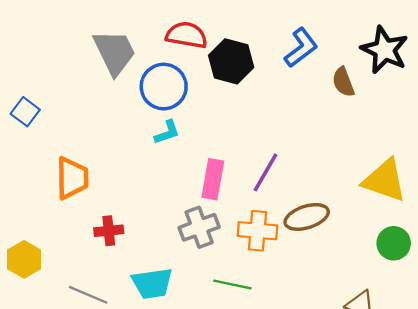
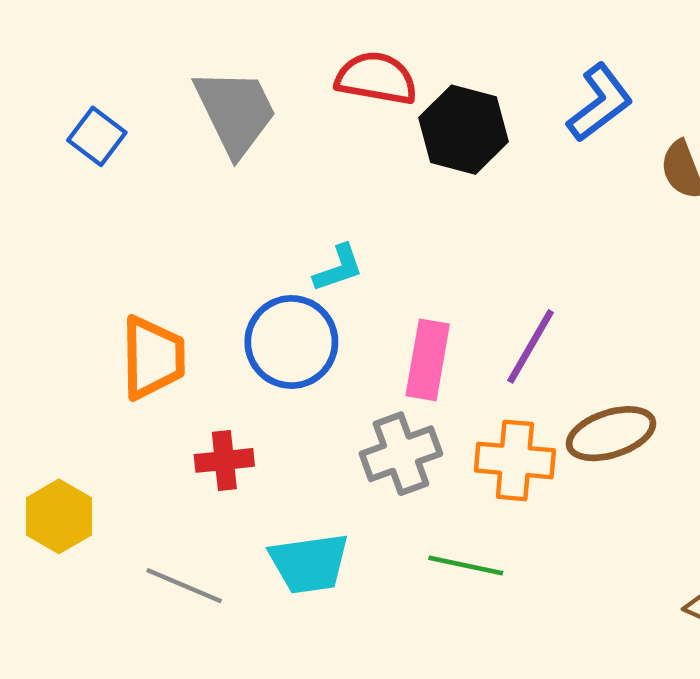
blue circle: (164, 87) -> (291, 342), moved
blue square: (25, 112) -> (97, 136), moved

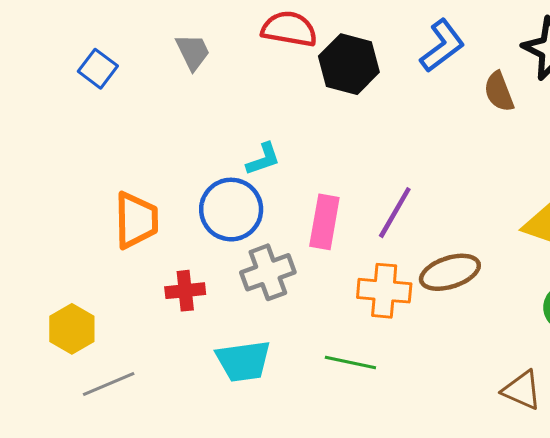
gray trapezoid: (236, 112) -> (193, 52), size x0.6
gray cross: (401, 454) -> (268, 272), moved
gray line: (184, 586) -> (109, 384), moved, turned -46

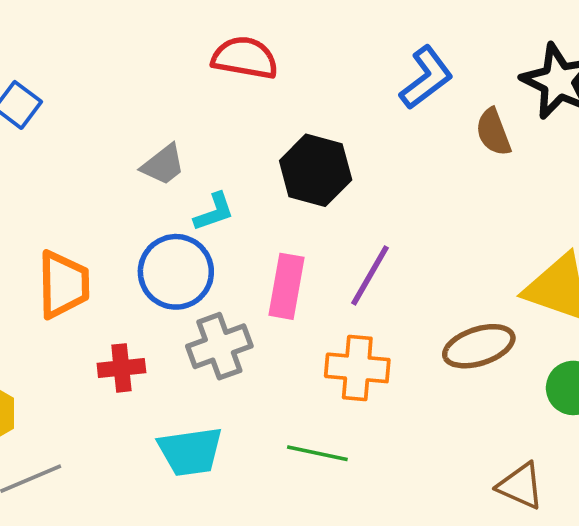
gray trapezoid: (193, 52) -> (163, 165), moved, turned 78
black hexagon: (349, 64) -> (316, 170), moved
brown ellipse: (450, 272) -> (479, 346), moved

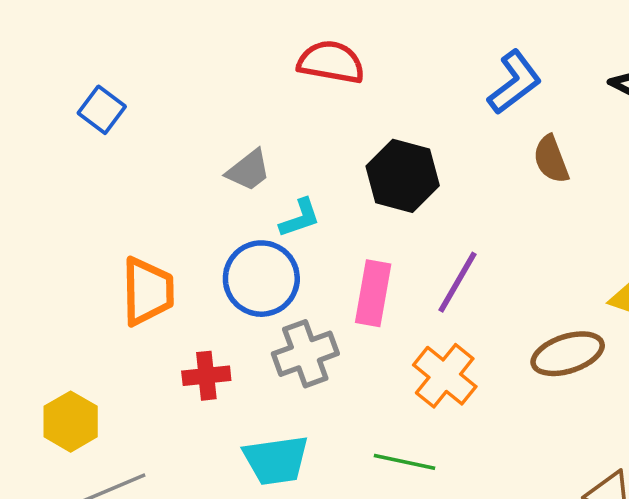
brown semicircle: (493, 132) -> (551, 159), moved
orange cross: (357, 368) -> (445, 376), turned 34

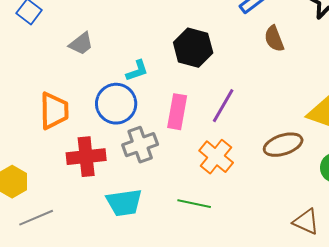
gray trapezoid: (248, 170) -> (81, 44), moved
red cross: (206, 376) -> (86, 157), size x1.5

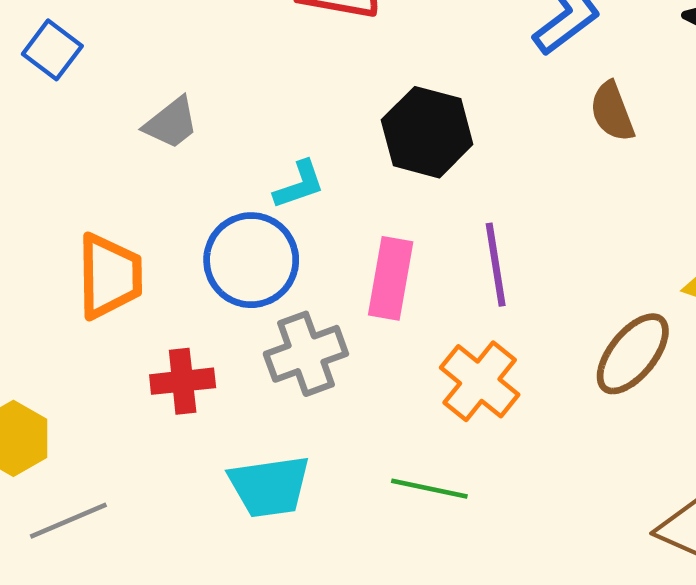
purple line: (223, 106) -> (496, 265), turned -39
brown ellipse: (283, 145) -> (633, 354), turned -33
red cross: (86, 157) -> (183, 381), size x0.7

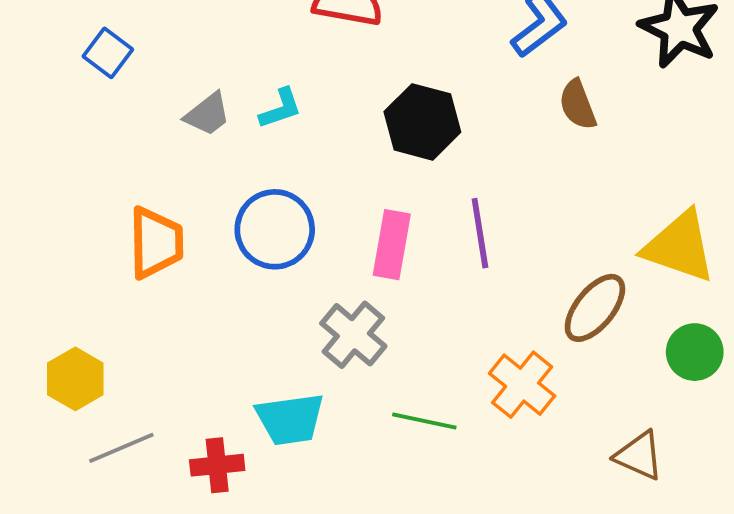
cyan L-shape: (299, 185) -> (280, 108), moved
gray cross: (306, 354) -> (353, 335), moved, turned -30
red cross: (183, 381) -> (217, 465), moved
orange cross: (480, 381) -> (522, 385), moved

